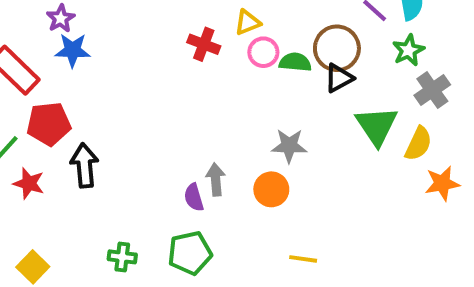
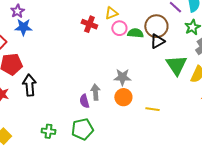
gray star: (289, 146) -> (122, 77), moved
yellow line: (303, 259) -> (152, 109), moved

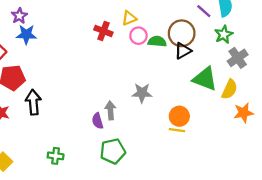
green triangle: (176, 65) -> (205, 79), turned -35
orange circle: (123, 97) -> (179, 116), moved
green pentagon: (82, 129) -> (113, 151), moved

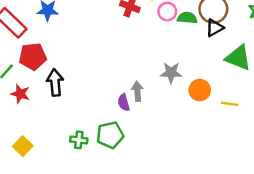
orange circle: (179, 116) -> (200, 90), moved
yellow line: (177, 130) -> (230, 104), moved
green pentagon: (113, 151) -> (110, 135), moved

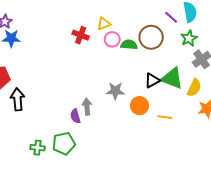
black triangle: (215, 28) -> (152, 80), moved

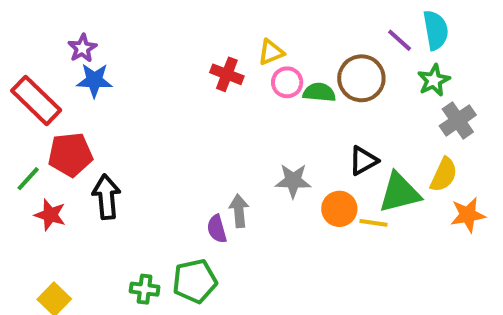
green triangle: (172, 78) -> (400, 193), moved, turned -35
yellow line: (165, 117) -> (373, 223), moved

